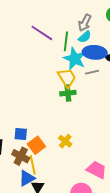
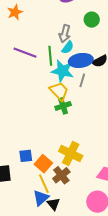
gray line: (92, 72) -> (82, 80), turned -48
yellow cross: (65, 141) -> (71, 153), size x1.6
brown cross: (21, 156) -> (61, 175), moved, turned 36

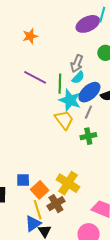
blue ellipse: (81, 60) -> (89, 92), turned -40
green cross: (63, 106) -> (88, 136), moved

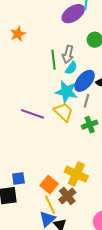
purple line: (35, 77) -> (32, 114), moved
green line: (60, 84) -> (53, 60), moved
blue square: (23, 180) -> (18, 178), moved

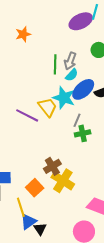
gray line: (86, 101) -> (77, 120), moved
yellow trapezoid: (63, 112) -> (48, 107), moved
brown cross: (67, 196) -> (52, 166), moved
yellow line: (50, 205) -> (21, 207), moved

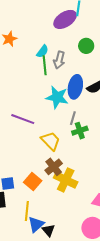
cyan semicircle: (72, 75) -> (42, 51), moved
blue ellipse: (83, 89) -> (75, 87), turned -30
yellow trapezoid: (48, 107) -> (51, 141), moved
orange square: (35, 188) -> (33, 181), moved
yellow line: (21, 207) -> (27, 211), turned 30

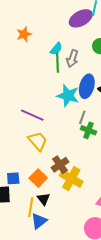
green cross: (80, 131) -> (88, 130), turned 35
yellow trapezoid: (51, 141) -> (38, 141), moved
black triangle: (49, 230) -> (44, 199), moved

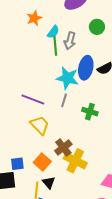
orange star: (24, 34) -> (34, 18), moved
gray line: (82, 117) -> (64, 100), moved

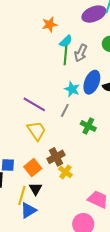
cyan star: (67, 78) -> (72, 89), size x0.7
yellow cross: (75, 161) -> (65, 172), size x0.6

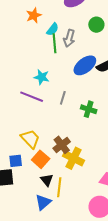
blue ellipse: (92, 82) -> (85, 65), turned 40
cyan star: (72, 89) -> (42, 77), moved
yellow trapezoid: (37, 131) -> (30, 139), moved
yellow cross: (65, 172) -> (74, 158), size x1.5
yellow line: (22, 196) -> (59, 187), moved

